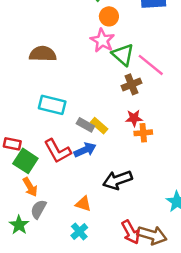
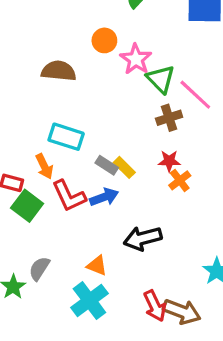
orange circle: (109, 16) -> (104, 40), moved
orange cross: (143, 133) -> (180, 180), turned -36
orange arrow: (30, 187) -> (44, 166), moved
cyan cross: (79, 231) -> (89, 301), size x1.6

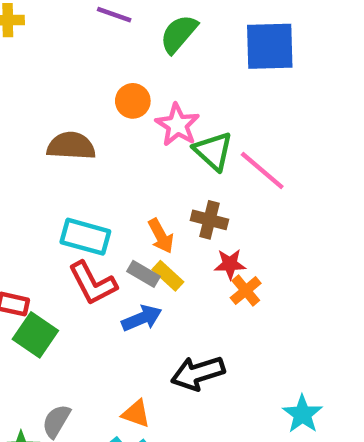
brown cross: (169, 118) -> (209, 220), moved, turned 35
orange arrow: (44, 166) -> (161, 236), moved
red L-shape: (69, 196) -> (93, 283), moved

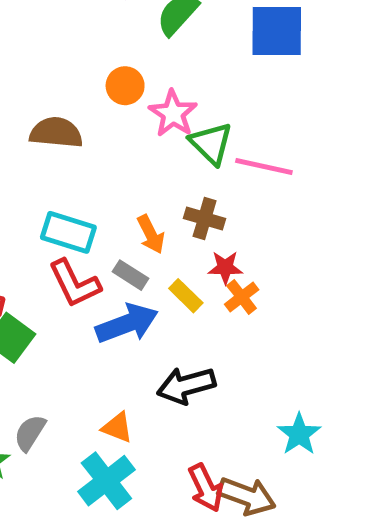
pink line: (262, 171) -> (264, 166), turned -30
yellow rectangle: (168, 276) -> (186, 296), moved
blue arrow: (142, 318) -> (127, 323), size x1.4

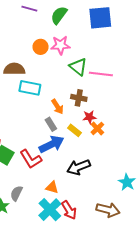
pink star: (173, 113) -> (60, 45), moved, turned -30
cyan rectangle: (68, 232) -> (30, 88), moved
gray rectangle: (130, 275) -> (51, 124), turned 32
red L-shape: (75, 283) -> (31, 159), moved
red arrow: (206, 488) -> (69, 210), moved

